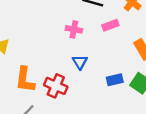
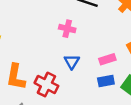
pink rectangle: (110, 25) -> (107, 59), moved

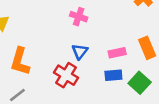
red cross: (46, 85) -> (66, 75), moved

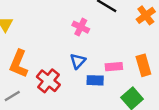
red cross: (66, 75) -> (48, 81), moved
blue rectangle: (113, 75) -> (95, 80), moved

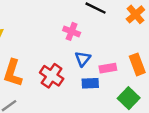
blue triangle: (78, 61) -> (83, 59), moved
red cross: (48, 81) -> (52, 76), moved

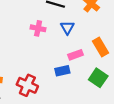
blue triangle: (83, 59) -> (67, 28), moved
red cross: (52, 76) -> (27, 85), moved

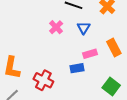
pink cross: (38, 28) -> (56, 27), turned 32
green square: (98, 78) -> (111, 87), moved

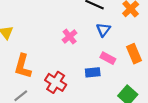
pink cross: (56, 27) -> (70, 36), moved
pink rectangle: (90, 54) -> (108, 58), turned 40

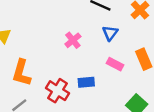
blue rectangle: (93, 72) -> (86, 82), moved

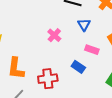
blue rectangle: (86, 82) -> (78, 67), moved, turned 48
red cross: (58, 91) -> (48, 79), turned -30

